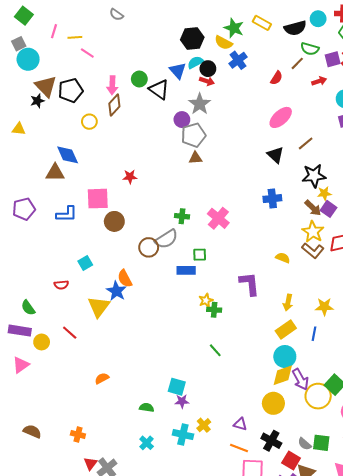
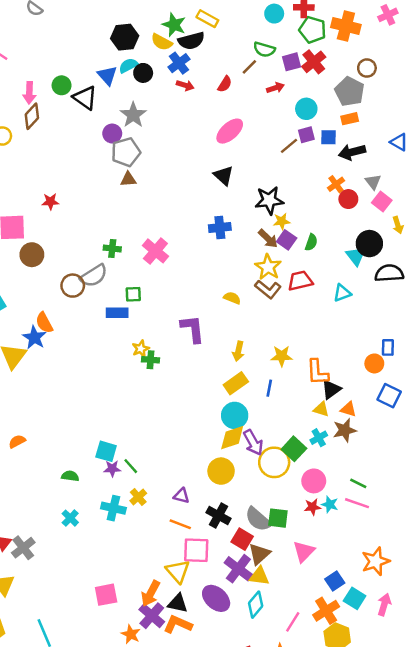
black semicircle: (295, 28) -> (191, 41), moved
red arrow: (207, 81) -> (185, 85), moved
brown line: (306, 143) -> (289, 146), moved
green line: (215, 350) -> (131, 466), moved
gray semicircle: (305, 444) -> (258, 519), size x1.6

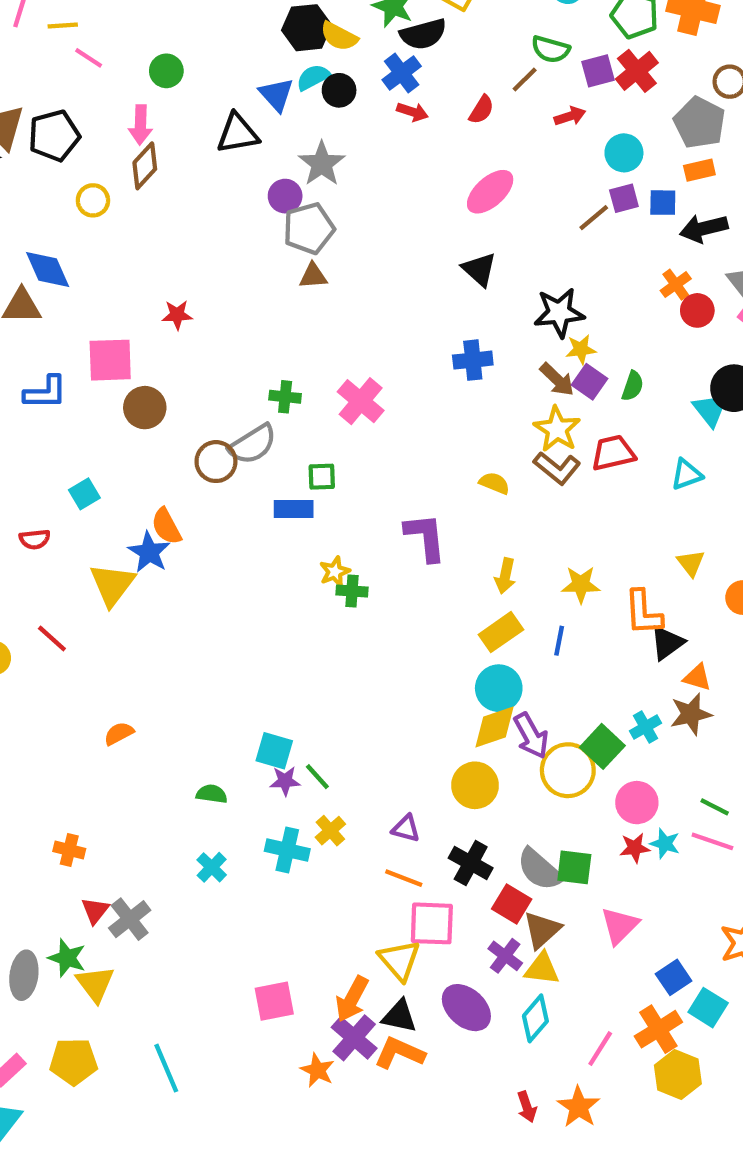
yellow semicircle: (162, 42) -> (339, 36), moved
green circle: (62, 85) -> (166, 71), moved
black triangle: (85, 98) -> (238, 133), turned -45
yellow triangle: (321, 409) -> (691, 563), moved, turned 35
purple cross: (238, 569) -> (505, 956), size x0.7

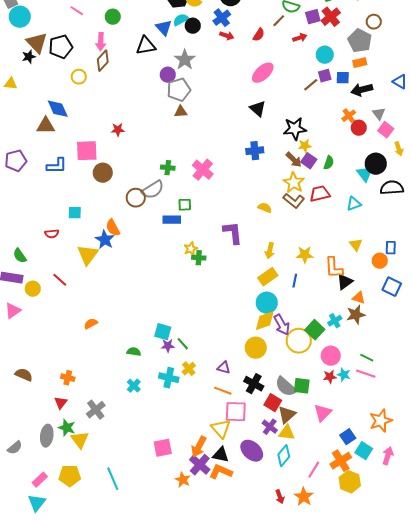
cyan square: (84, 494) -> (75, 213), turned 32
red triangle: (95, 910) -> (61, 403), moved

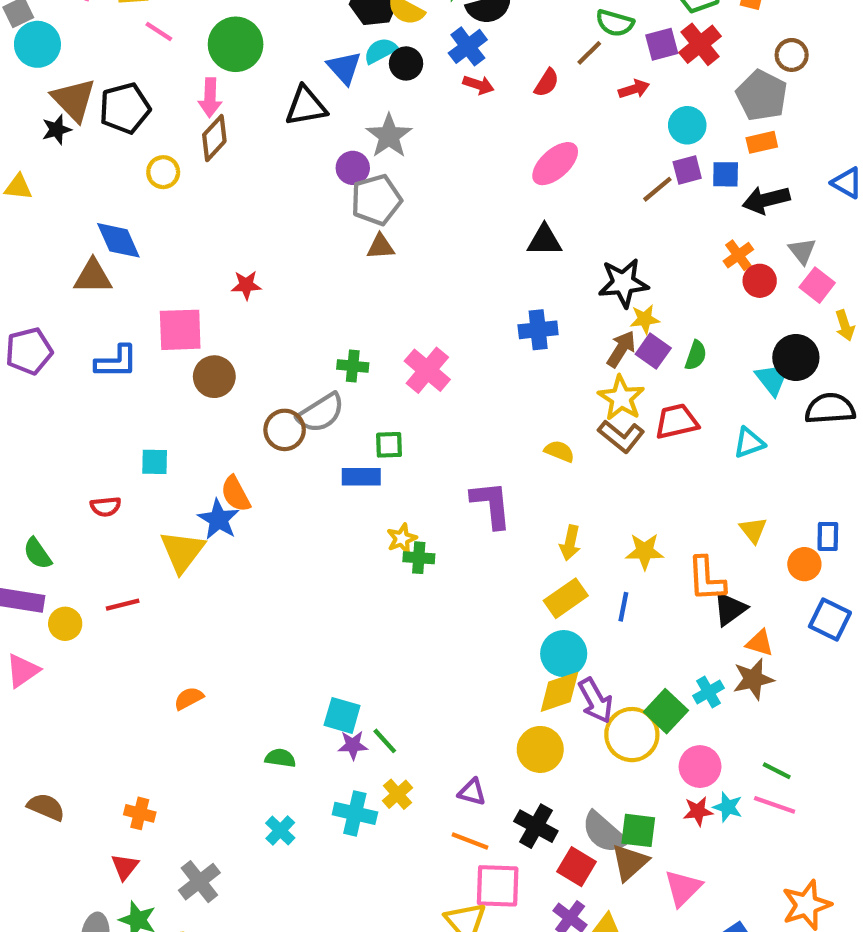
green circle: (113, 17) -> (236, 44), size x1.6
black triangle: (258, 109) -> (544, 240), turned -42
brown arrow: (294, 160) -> (621, 349), turned -102
red line: (60, 280) -> (123, 605), turned -56
brown triangle: (287, 415) -> (630, 862), moved

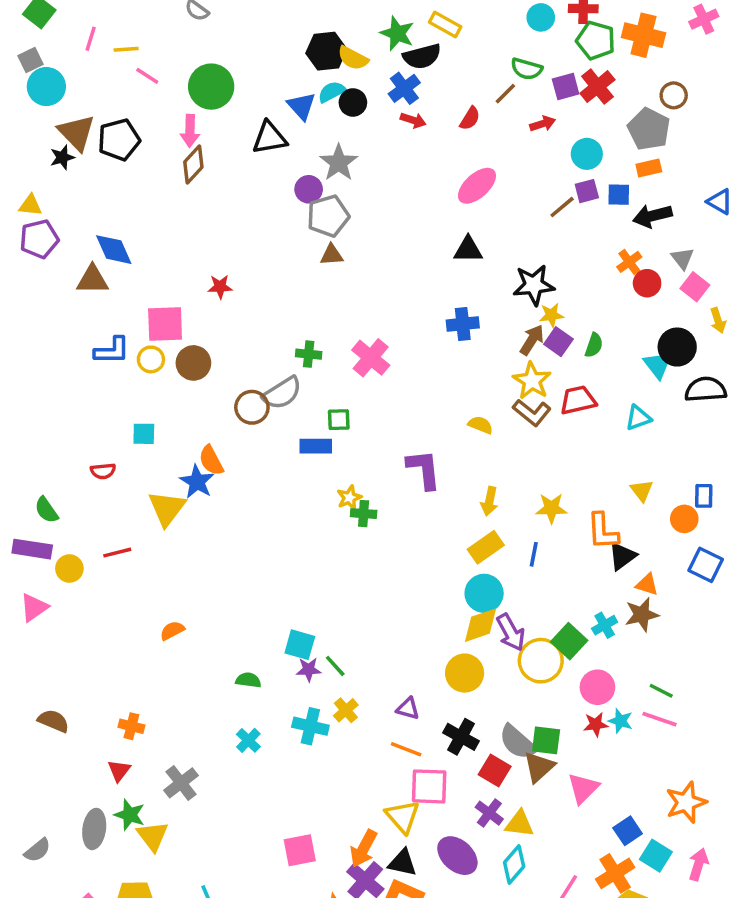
yellow circle: (163, 172) -> (151, 359), moved
purple pentagon: (29, 351) -> (39, 239), moved

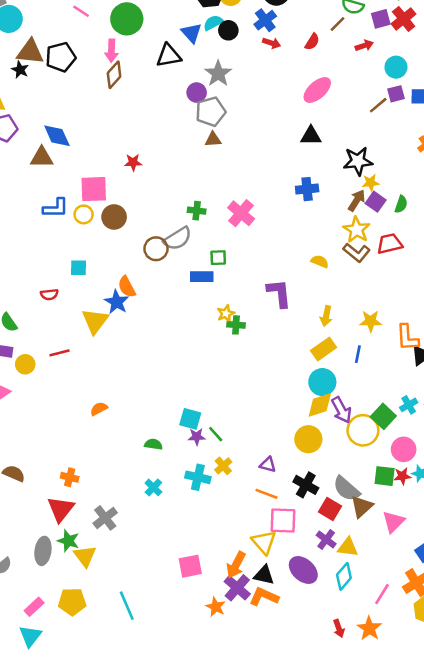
brown triangle: (76, 133) -> (30, 52), turned -40
black star: (62, 157) -> (20, 70), turned -30
green square: (546, 740) -> (385, 476), moved
red triangle: (119, 771) -> (61, 509), size x1.6

